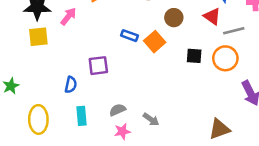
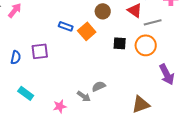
blue semicircle: (71, 85) -> (16, 57), moved
gray semicircle: (118, 110) -> (99, 86), moved
cyan rectangle: (82, 116) -> (26, 93), turned -49

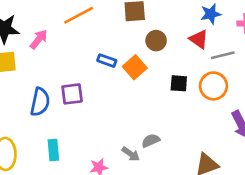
blue semicircle: (16, 57) -> (40, 102), size x1.5
cyan rectangle: (26, 93) -> (53, 150), turned 49

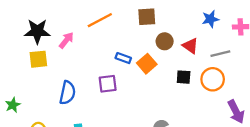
red triangle: (199, 39) -> (190, 46), moved
purple square: (72, 94) -> (108, 84), moved

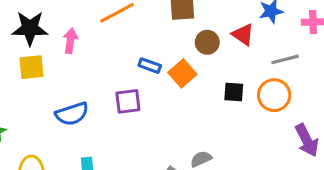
pink arrow: (66, 40) -> (70, 41), turned -30
red triangle: (190, 46) -> (243, 34), moved
blue semicircle: (67, 93) -> (72, 114), turned 60

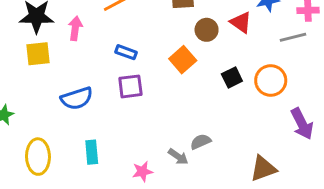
gray line: (285, 59) -> (293, 37), moved
blue rectangle: (150, 66) -> (126, 52), moved
black square: (234, 92) -> (232, 78), turned -30

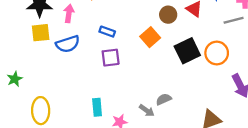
black square: (232, 78) -> (187, 51), size x1.6
blue semicircle: (77, 98) -> (68, 44), moved
cyan rectangle: (92, 152) -> (97, 107), moved

